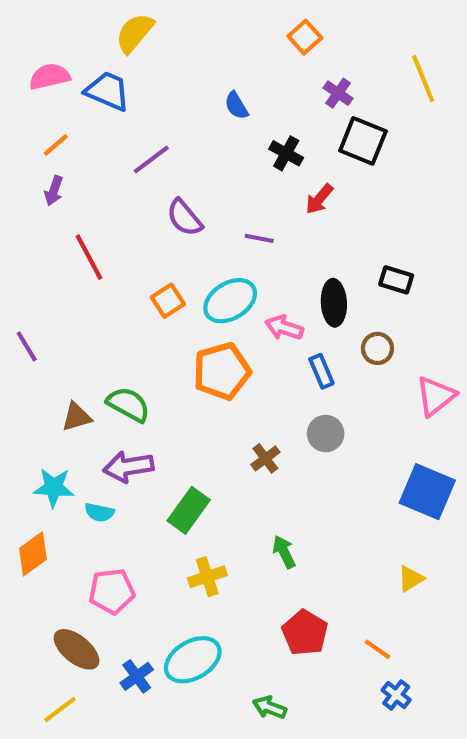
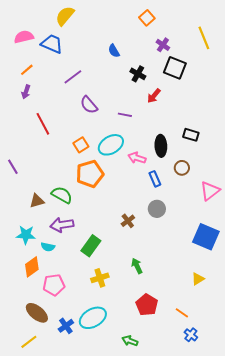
orange pentagon: (222, 371) -> (90, 174), moved
orange diamond: (33, 554) -> (32, 267), moved

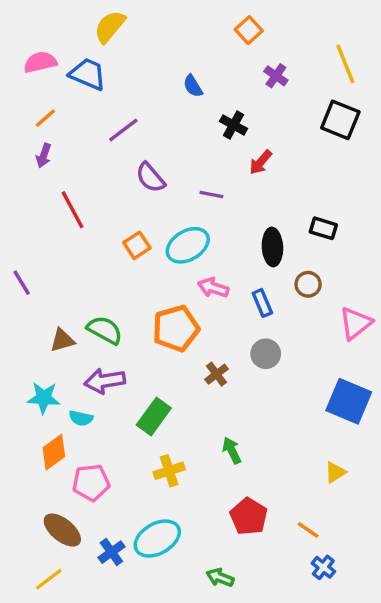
black square: (175, 68) -> (340, 120), moved
pink arrow: (137, 158) -> (213, 288), moved
orange pentagon: (90, 174) -> (176, 328), moved

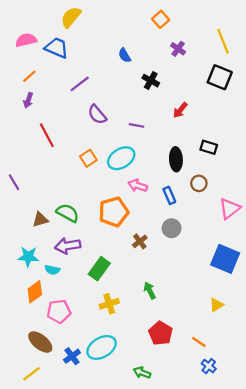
red arrow: (261, 162) -> (180, 110), moved

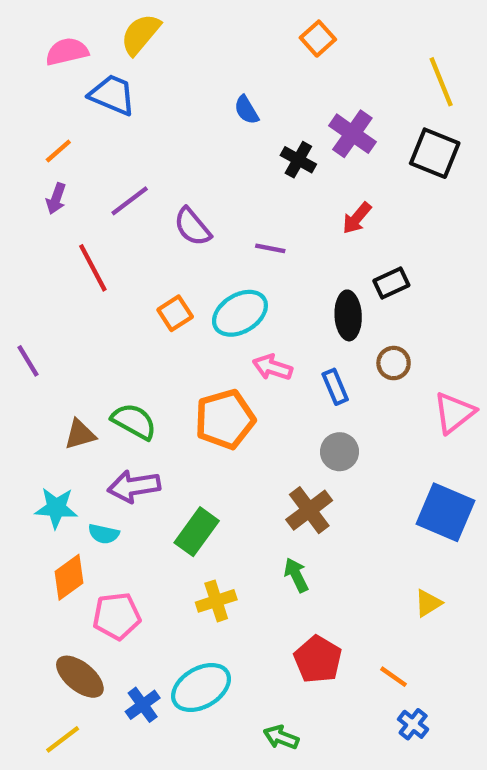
pink semicircle: (26, 40) -> (67, 52), moved
purple cross: (178, 49) -> (352, 134), moved, size x1.5
purple line: (80, 84) -> (130, 201), moved
black rectangle: (209, 147) -> (391, 283), moved, turned -42
brown cross: (140, 241) -> (309, 510), moved, size x1.5

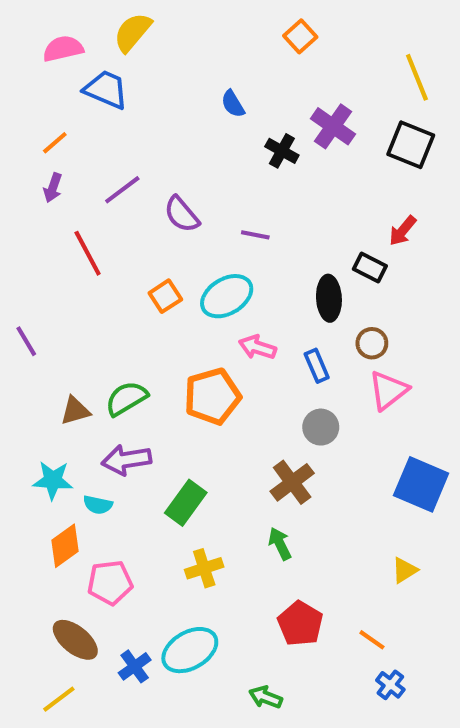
red arrow: (357, 218) -> (403, 231), moved
black rectangle: (391, 283) -> (370, 268), turned 52
pink triangle: (454, 413) -> (388, 390), moved
green semicircle: (134, 421) -> (126, 398), turned -60

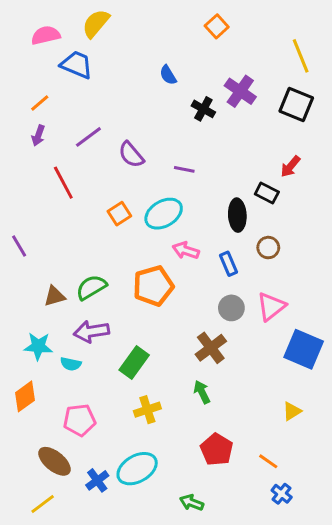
pink triangle: (388, 390) -> (271, 306), moved
orange diamond: (65, 546) -> (25, 396), moved

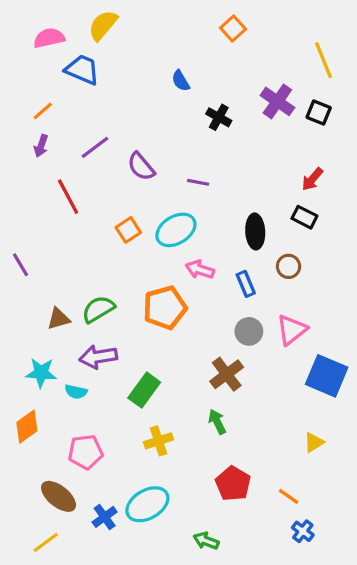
purple cross: (240, 91) -> (277, 101), moved
black square: (296, 105) -> (319, 113), size x0.7
black rectangle: (267, 193) -> (304, 217), moved

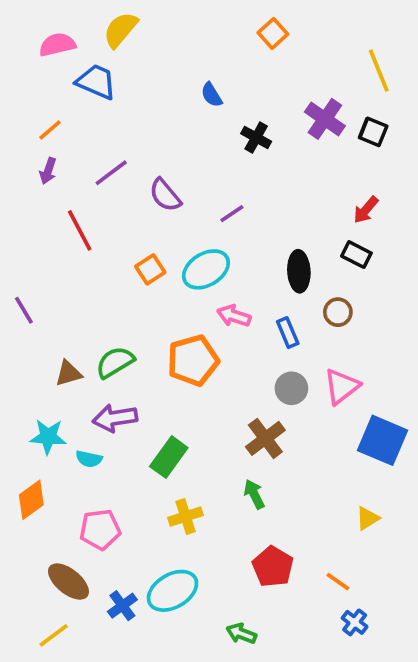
purple line: (198, 182) -> (232, 214), turned -45

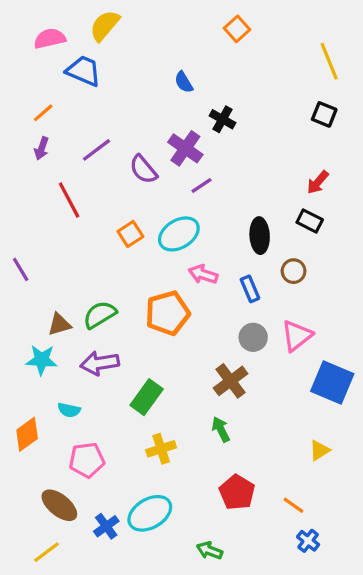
purple cross: (325, 119) -> (185, 148), moved
cyan star: (48, 437) -> (42, 360), moved
cyan semicircle: (89, 459) -> (69, 410), moved

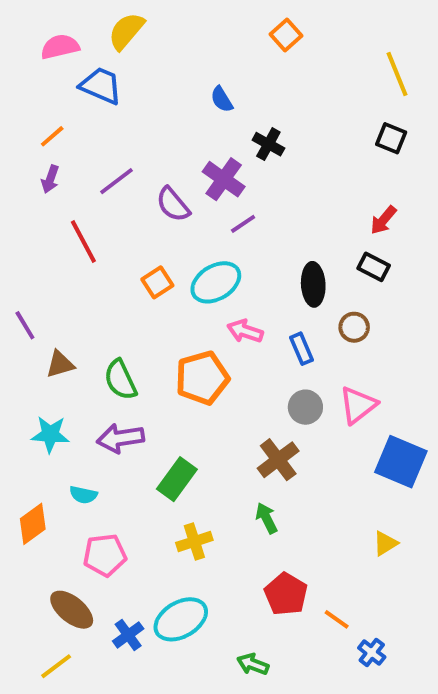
green semicircle: (100, 315) -> (120, 380), turned -84
brown triangle: (59, 324) -> (60, 364), moved
orange line: (294, 505) -> (337, 619), moved

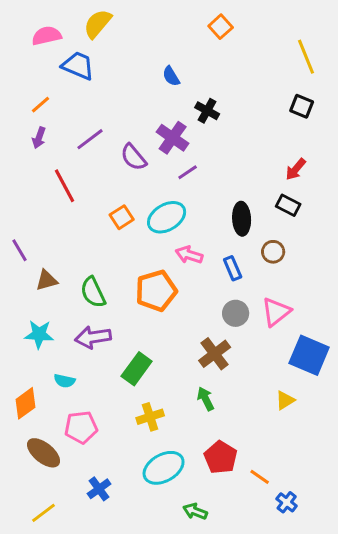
yellow triangle: (385, 543) -> (285, 400), moved
brown ellipse: (72, 610) -> (44, 453), moved
cyan ellipse: (181, 619) -> (164, 468), moved

